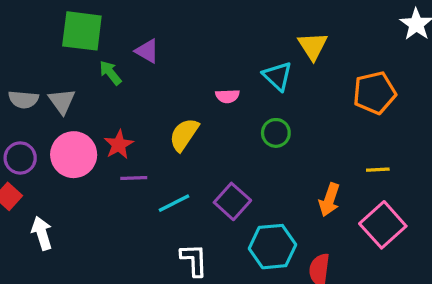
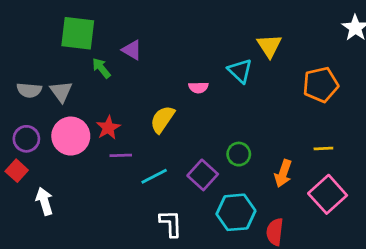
green circle: (276, 133) -> (239, 154), moved

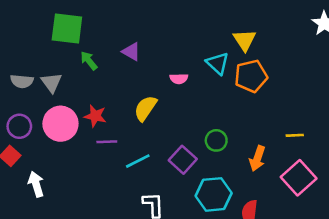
purple triangle: (132, 50) -> (131, 52), moved
orange pentagon: (321, 85) -> (251, 76), moved
red star: (108, 128) -> (95, 116), turned -30

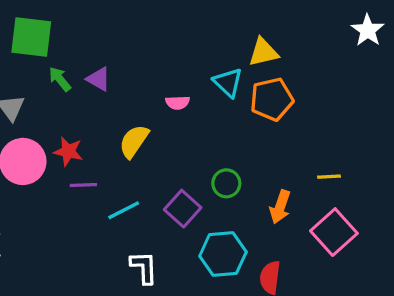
yellow triangle: (245, 40) -> (263, 52), turned 50
purple triangle: (131, 52) -> (99, 79), moved

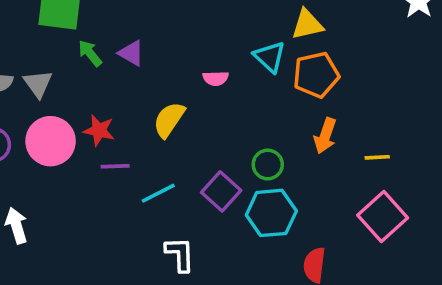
orange arrow: (280, 207) -> (325, 136), moved
cyan hexagon: (223, 254) -> (271, 213), moved

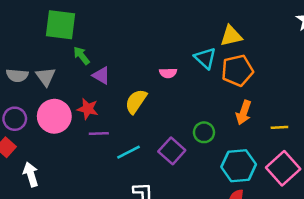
purple triangle: (131, 53) -> (101, 75), moved
cyan hexagon: (271, 213) -> (239, 166), moved

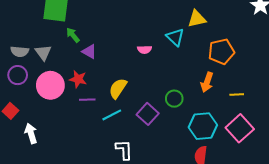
orange pentagon: (237, 70) -> (221, 52), moved
yellow semicircle: (136, 101) -> (118, 88), moved
purple circle: (15, 119) -> (18, 75), moved

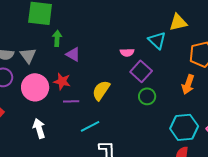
green arrow: (73, 35) -> (57, 38), turned 42
green circle: (174, 99) -> (147, 96), moved
purple square: (148, 114) -> (141, 71), moved
cyan line: (112, 115) -> (90, 126), moved
white arrow: (31, 133) -> (39, 128), moved

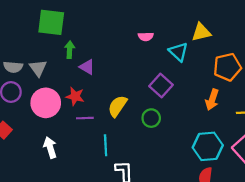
pink semicircle: (127, 52) -> (146, 37), moved
green circle: (147, 96) -> (151, 118), moved
cyan line: (90, 126) -> (106, 145), turned -66

